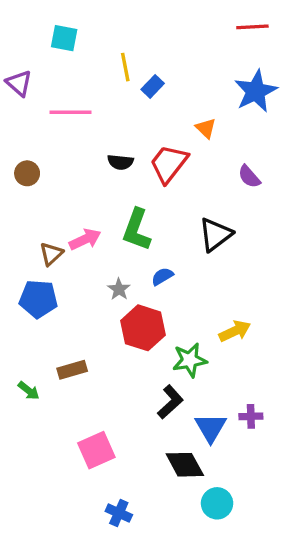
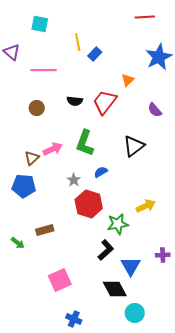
red line: (252, 27) -> (145, 17), moved
orange triangle: (206, 128) -> (128, 80), turned 32
brown circle: (27, 173) -> (37, 108), moved
purple cross: (251, 416) -> (163, 255), moved

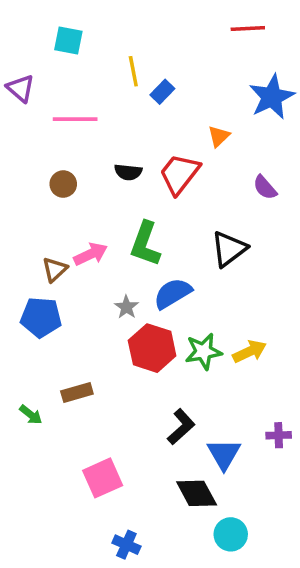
blue semicircle: (101, 172) -> (173, 293), size x1.6
green star: (118, 224) -> (203, 352), moved

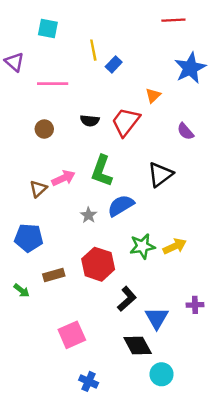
blue pentagon: (41, 317) -> (29, 238), moved
red hexagon: (152, 348) -> (98, 264), moved

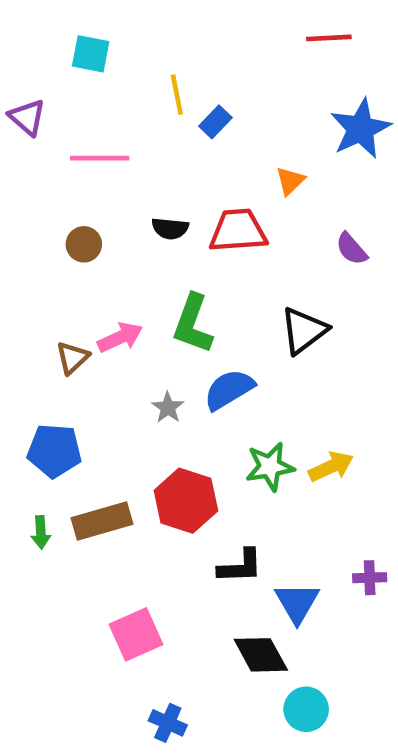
red trapezoid: (126, 122) -> (238, 231), turned 48
brown rectangle: (54, 275) -> (102, 521), size x1.4
green arrow: (22, 291) -> (41, 532), moved, turned 49
black L-shape: (127, 299) -> (240, 566), turned 40

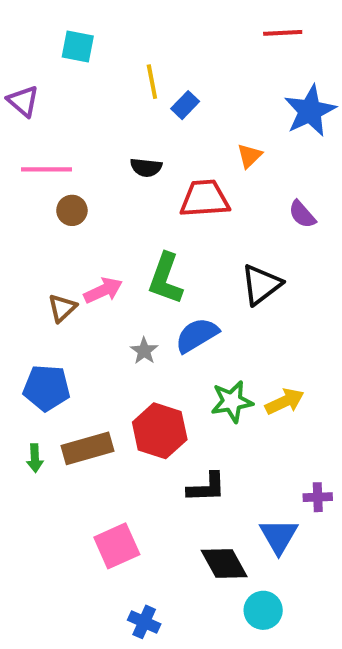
pink line: (100, 158) -> (47, 169), moved
black semicircle: (170, 228) -> (146, 167), moved
blue triangle: (297, 603) -> (279, 536), moved

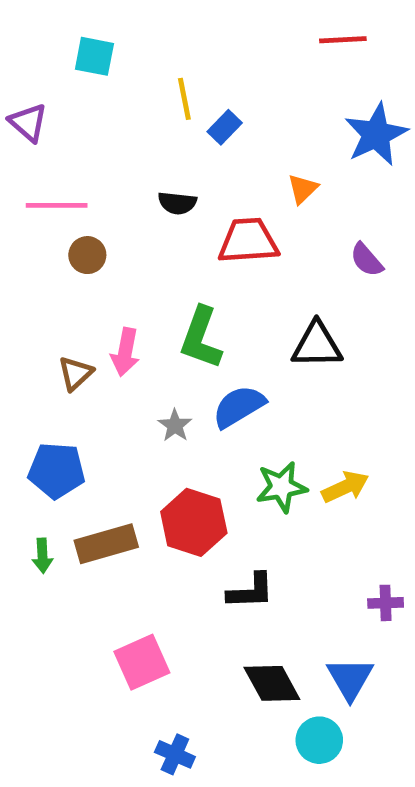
black triangle: (261, 285) -> (317, 345), turned 36
pink arrow: (103, 290) -> (125, 352), turned 126
blue triangle: (279, 536) -> (350, 679), moved

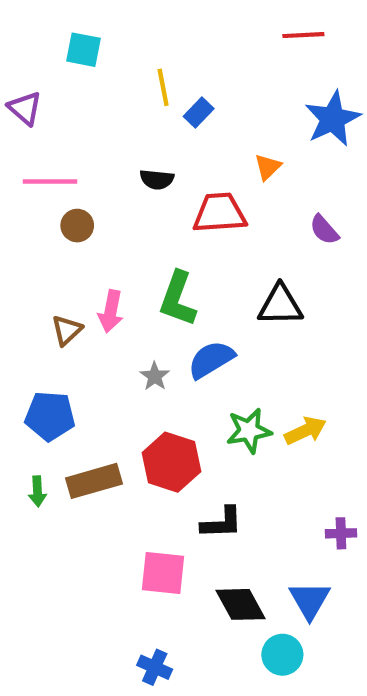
pink square: (142, 662) -> (163, 573), moved, turned 30

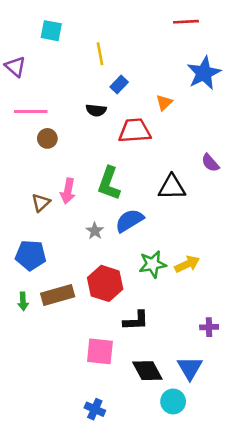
blue rectangle: (199, 112) -> (119, 85), moved
purple semicircle: (324, 230) -> (210, 163), moved

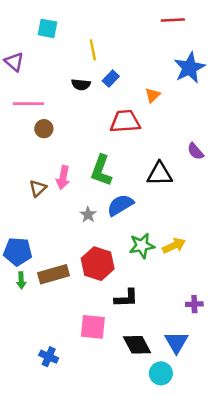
black semicircle: (96, 110) -> (81, 85), moved
blue pentagon: (31, 255) -> (18, 252), moved
blue cross: (95, 409) -> (49, 357), moved

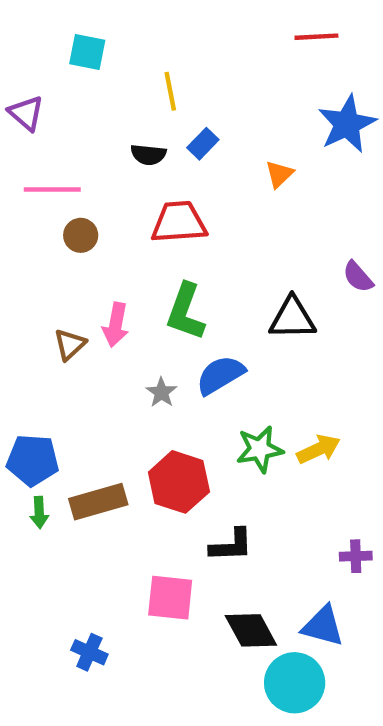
red trapezoid: (125, 122) -> (179, 222), moved
blue triangle: (176, 342) -> (323, 626), turned -45
cyan circle: (161, 373) -> (295, 683), size x1.4

